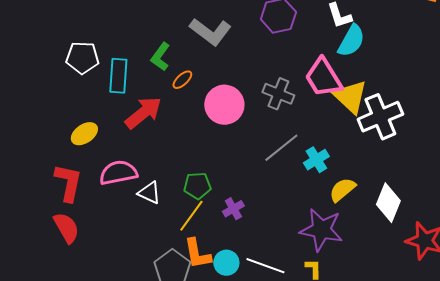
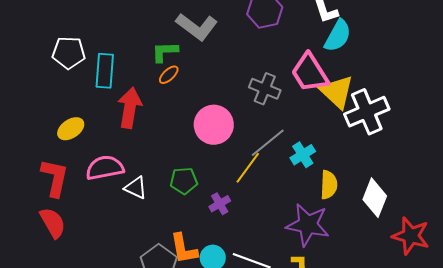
green L-shape: (160, 57) -> (165, 52), moved, turned 52
pink circle: (224, 105) -> (214, 125), moved
red arrow: (143, 113) -> (130, 108), turned -42
yellow semicircle: (342, 190) -> (329, 185), turned 132
yellow line: (191, 216) -> (248, 168), moved

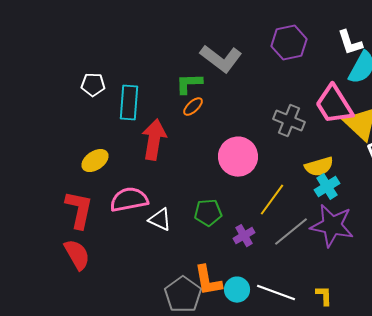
white pentagon: (69, 53) -> (93, 85), size x0.7
gray line: (268, 143) -> (291, 232), moved
yellow semicircle: (329, 185) -> (319, 167), moved, turned 72
purple star: (308, 225) -> (332, 226), moved

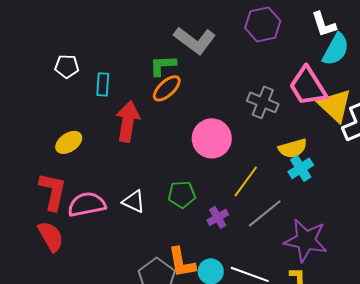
cyan rectangle: (129, 103) -> (103, 84), size x0.7
orange ellipse: (193, 107) -> (167, 88), size x1.4
pink semicircle: (129, 200) -> (87, 204), moved
purple star: (332, 226) -> (306, 240), moved

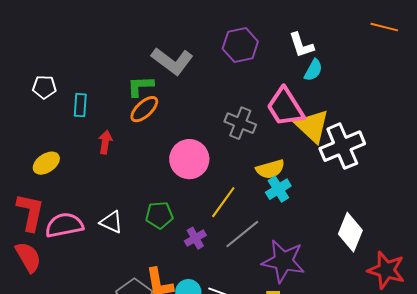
cyan semicircle: (336, 49) -> (313, 70), size x0.7
red arrow: (128, 121) -> (105, 142), size x0.6

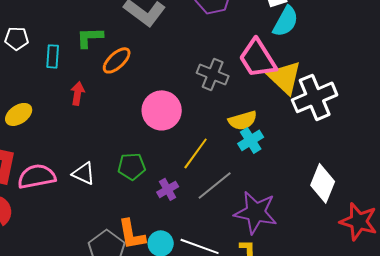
cyan semicircle: (313, 70) -> (286, 21), size x1.4
green L-shape: (140, 86) -> (90, 37), moved

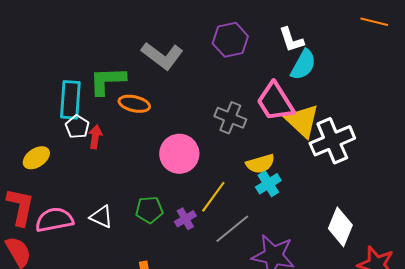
green L-shape: (90, 37) -> (107, 81), size x1.4
white pentagon: (17, 38) -> (77, 127), moved, turned 30
cyan rectangle: (53, 56) -> (70, 100), size x1.6
orange ellipse: (117, 60) -> (134, 104), turned 56
purple cross: (168, 189) -> (185, 219), moved

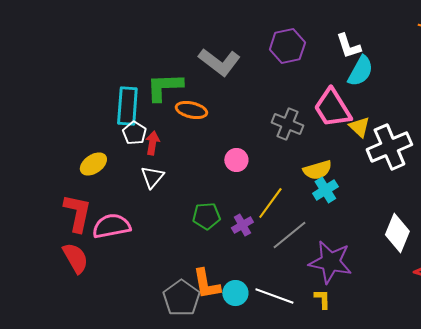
yellow triangle: (302, 121) -> (359, 127), size x0.6
pink circle: (179, 154) -> (236, 160), size x0.6
white triangle: (101, 217) -> (152, 177), moved, turned 45

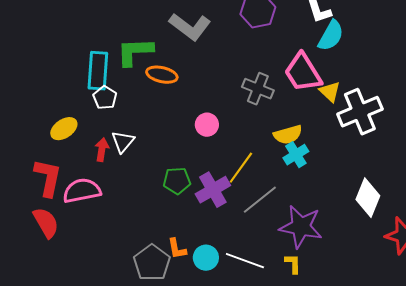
red arrow: (152, 143) -> (102, 150), moved
purple cross: (242, 225) -> (213, 190), size x1.6
orange L-shape: (206, 284) -> (177, 249), size x0.7

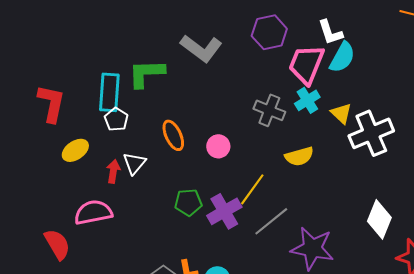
pink trapezoid: (303, 73) -> (306, 64), moved, turned 54
orange ellipse: (162, 75) -> (173, 135), moved, turned 52
cyan cross: (296, 155) -> (307, 100), moved
red L-shape: (48, 178) -> (51, 103), moved

